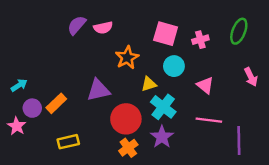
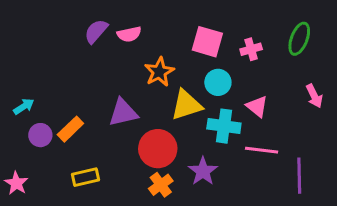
yellow triangle: (149, 84) -> (186, 105), size x1.6
cyan cross: (163, 107) -> (224, 126), moved, turned -30
pink star: (17, 126) -> (16, 183), moved

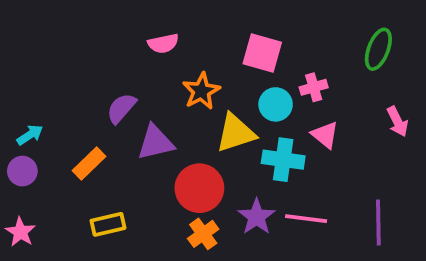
purple semicircle: (96, 31) -> (121, 108), moved
pink cross: (251, 49) -> (314, 87), moved
purple circle: (40, 135) -> (22, 171), moved
pink line: (262, 150) -> (306, 219), moved

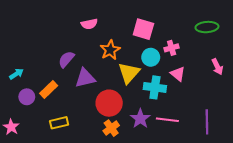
green ellipse: (378, 49) -> (207, 27), turned 65
yellow triangle: (236, 133) -> (129, 73), turned -30
purple circle: (22, 171) -> (27, 97), moved

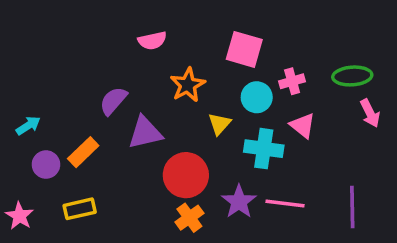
green ellipse: (207, 27) -> (352, 76), moved
yellow triangle: (129, 73) -> (219, 124), size x0.6
yellow rectangle: (59, 123) -> (80, 209), moved

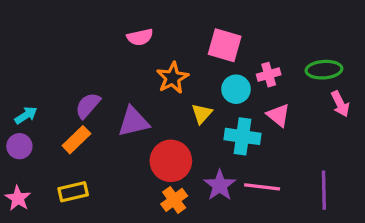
purple semicircle: (113, 101) -> (88, 105), moved
purple circle: (46, 165) -> (19, 146), moved

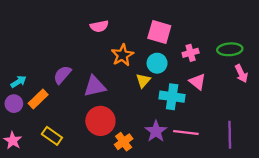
cyan circle: (236, 89) -> (157, 63), moved
orange rectangle: (76, 140) -> (38, 99), moved
red circle: (171, 161) -> (100, 121), moved
yellow rectangle: (73, 192) -> (52, 136), turned 48

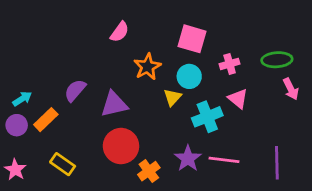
pink semicircle: (99, 26) -> (120, 32), turned -42
cyan cross: (172, 97) -> (207, 117), turned -30

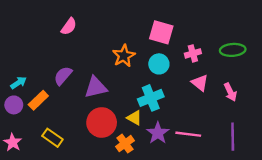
pink semicircle: (120, 32) -> (69, 27), moved
pink arrow: (291, 89) -> (230, 92), moved
yellow triangle: (173, 97) -> (134, 118), moved, turned -42
cyan cross: (207, 117) -> (151, 98), moved

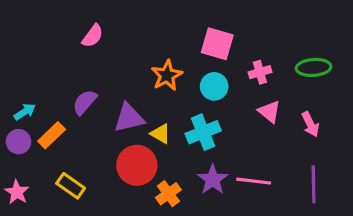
yellow triangle: (134, 118) -> (160, 134), moved

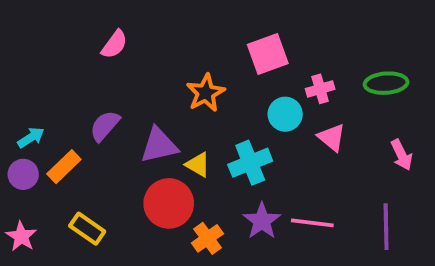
pink square: (217, 44) -> (268, 54), turned -36
cyan circle: (214, 86) -> (285, 114), moved
pink arrow: (310, 124) -> (402, 155), moved

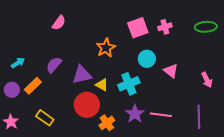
green ellipse: (386, 83) -> (206, 27), moved
pink cross: (320, 89) -> (165, 27), moved
cyan arrow: (31, 137) -> (18, 63), moved

